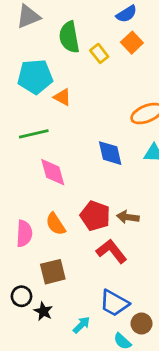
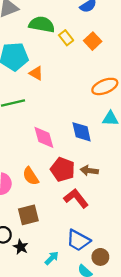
green semicircle: (69, 37) -> (42, 24), turned 110
orange square: (132, 43) -> (93, 41), moved
blue diamond: (110, 153) -> (82, 132), moved
pink diamond: (53, 172) -> (44, 137), moved

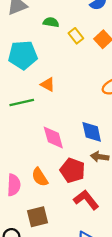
green semicircle: (42, 24) -> (51, 22), size x0.6
orange triangle: (36, 73) -> (48, 84), moved
brown arrow: (89, 171) -> (100, 157), moved

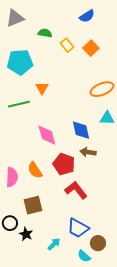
orange triangle: (48, 84) -> (42, 88), turned 32

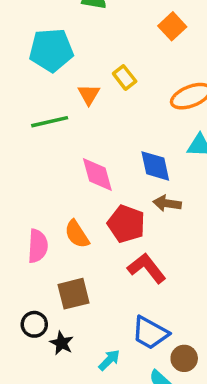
yellow rectangle: (67, 45) -> (125, 77), moved

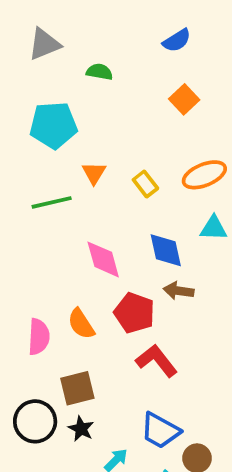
yellow rectangle: (125, 77) -> (145, 184), moved
black circle: (34, 324) -> (35, 421), size x1.5
black star: (62, 343) -> (81, 429), moved

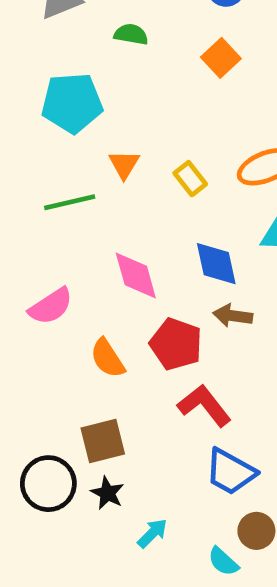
orange square: (184, 99) -> (221, 58), moved
pink semicircle: (39, 337) -> (51, 306), moved, turned 54
blue trapezoid: (160, 431) -> (230, 472), moved

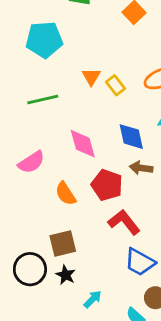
orange triangle: (124, 164) -> (91, 77), moved

